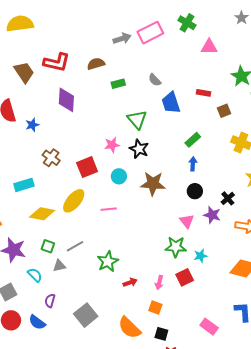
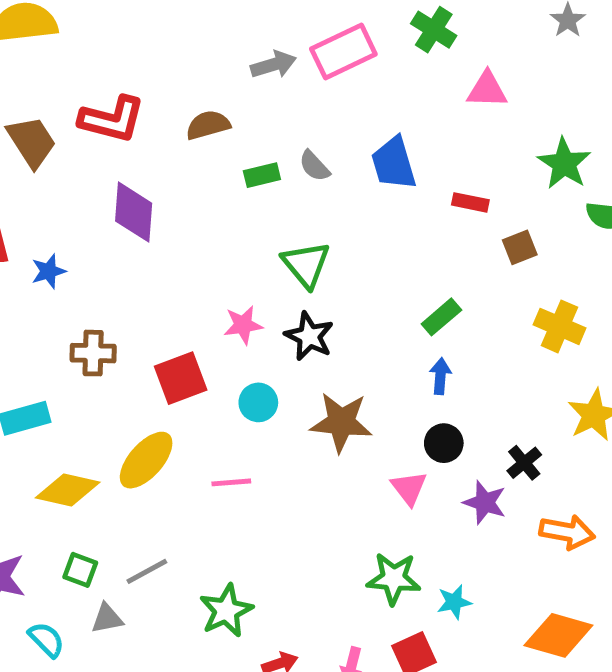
gray semicircle: (155, 80) -> (314, 166), moved
blue trapezoid: (171, 103) -> (394, 163), moved
brown cross: (51, 158) -> (93, 353), turned -36
pink triangle: (187, 221) -> (409, 488), moved

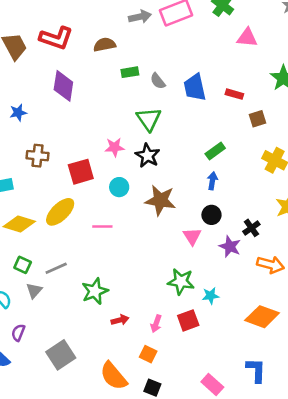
blue trapezoid: (394, 163) -> (195, 87), moved
gray semicircle: (314, 166) -> (158, 81), moved
gray triangle: (107, 618) -> (34, 291), turned -42

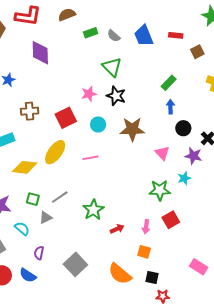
black circle: (211, 215) -> (183, 128), moved
gray triangle: (34, 291) -> (46, 218), turned 32
cyan star: (211, 296) -> (184, 178), moved

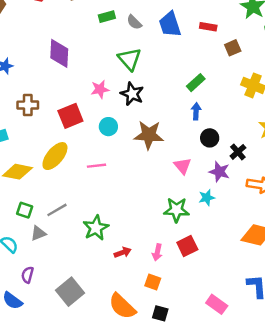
purple diamond: (40, 53) -> (59, 53), moved

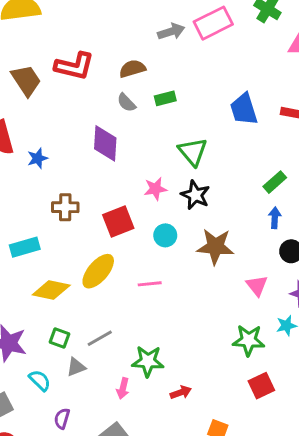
gray semicircle: (134, 22) -> (126, 103), moved
green star: (96, 228) -> (148, 361), turned 30
pink arrow: (157, 252) -> (123, 388), moved

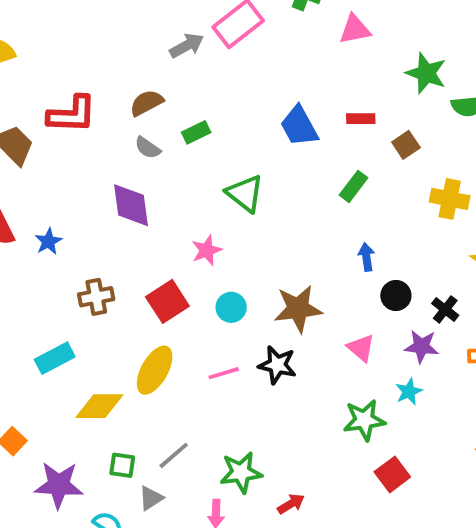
green rectangle: (275, 182) -> (354, 186), moved
black star: (195, 195) -> (277, 365), moved

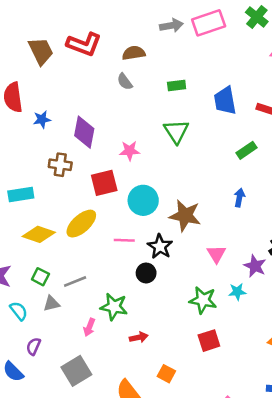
green rectangle: (196, 132) -> (177, 85), moved
purple diamond: (131, 205) -> (84, 132), moved
pink star: (207, 250) -> (130, 151), moved
black circle: (396, 296) -> (146, 273), moved
cyan circle: (231, 307) -> (143, 200), size x1.5

